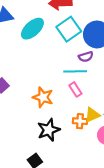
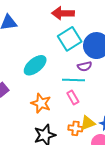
cyan ellipse: (32, 29) -> (35, 65), moved

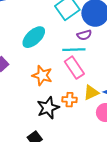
pink rectangle: (73, 98) -> (74, 68), size x1.5
orange cross: (75, 128) -> (70, 100), moved

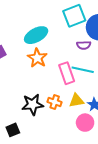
cyan line: (74, 50) -> (83, 70), moved
orange star: (42, 75) -> (37, 58), moved

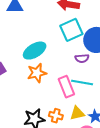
orange star: (37, 58) -> (37, 73), turned 30

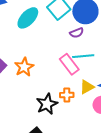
cyan ellipse: (35, 51) -> (28, 18), moved
orange star: (37, 73) -> (24, 67), moved

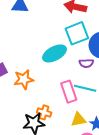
cyan ellipse: (28, 18) -> (55, 53), moved
orange cross: (67, 95) -> (44, 112), moved

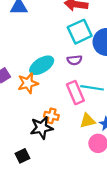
cyan ellipse: (55, 53) -> (42, 65), moved
purple semicircle: (86, 63) -> (74, 60), moved

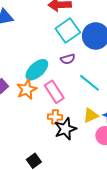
cyan line: (92, 88) -> (90, 83), turned 40
pink rectangle: (75, 93) -> (54, 92), moved
black star: (42, 128) -> (65, 129), moved

